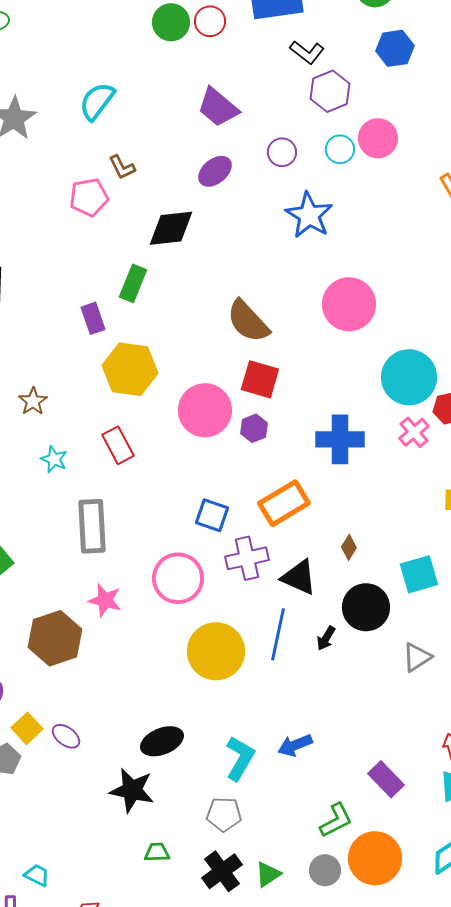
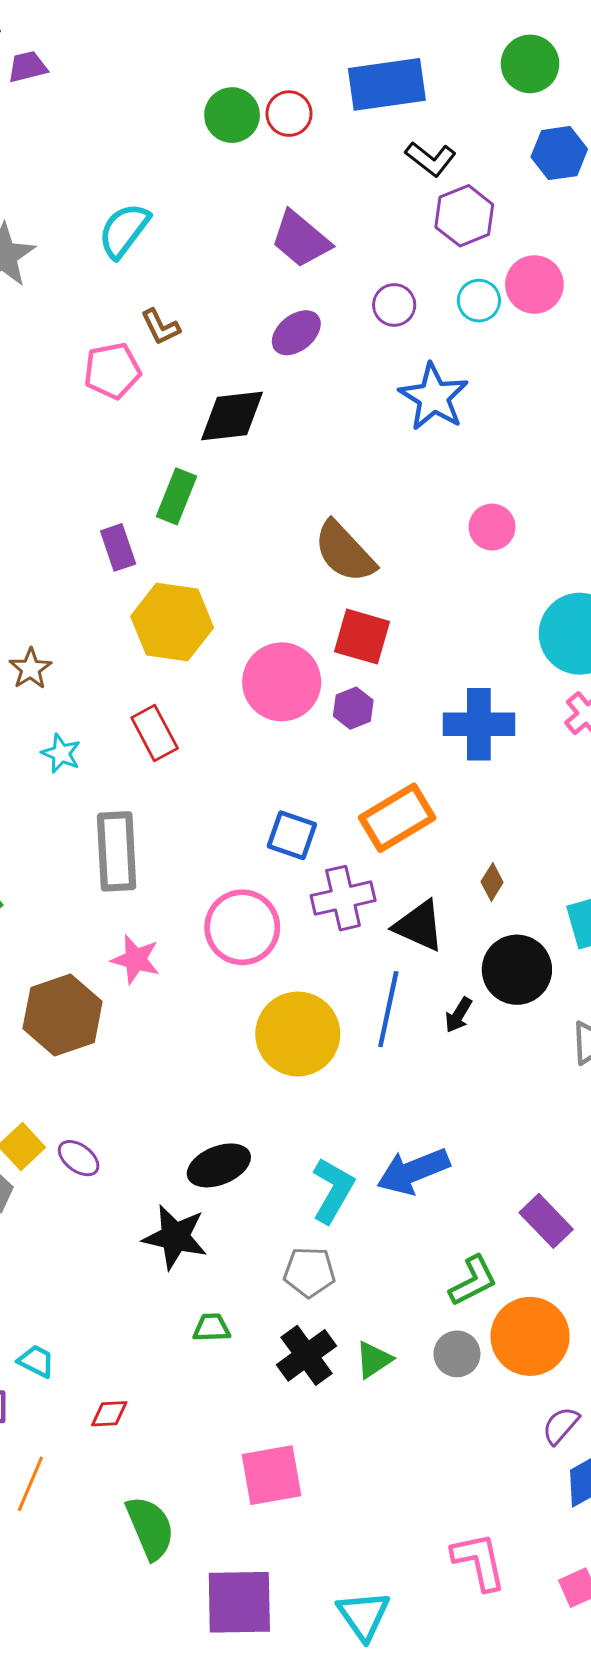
pink circle: (349, 304) -> (492, 527), size x0.6
blue arrow: (295, 745) -> (413, 1171), size x1.4

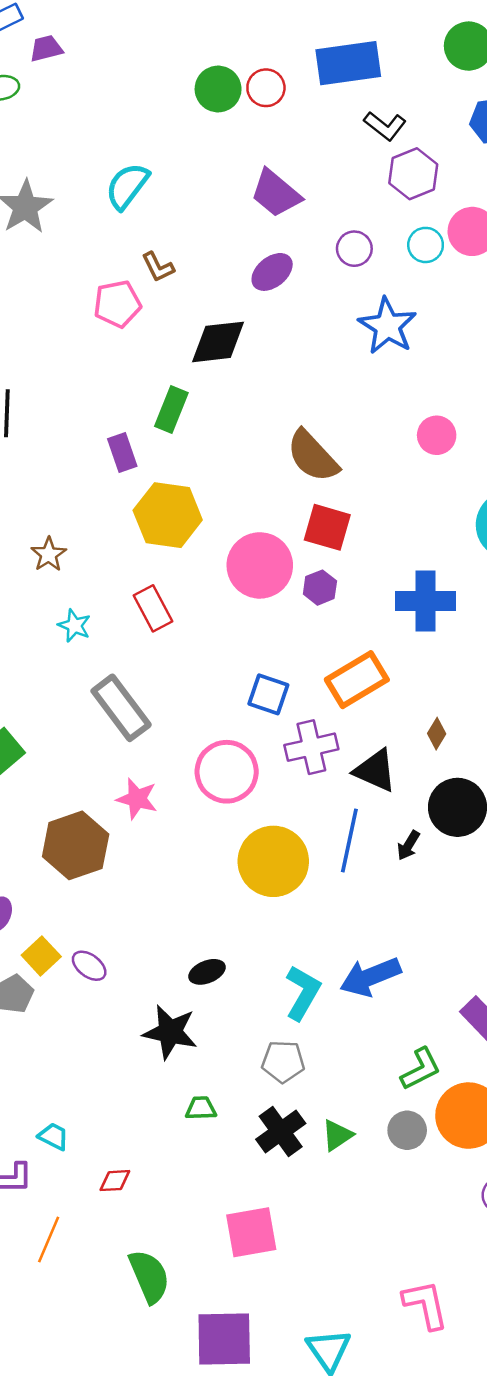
gray rectangle: (117, 851) -> (121, 708), turned -34
black ellipse: (219, 1165) -> (207, 972), size x0.7

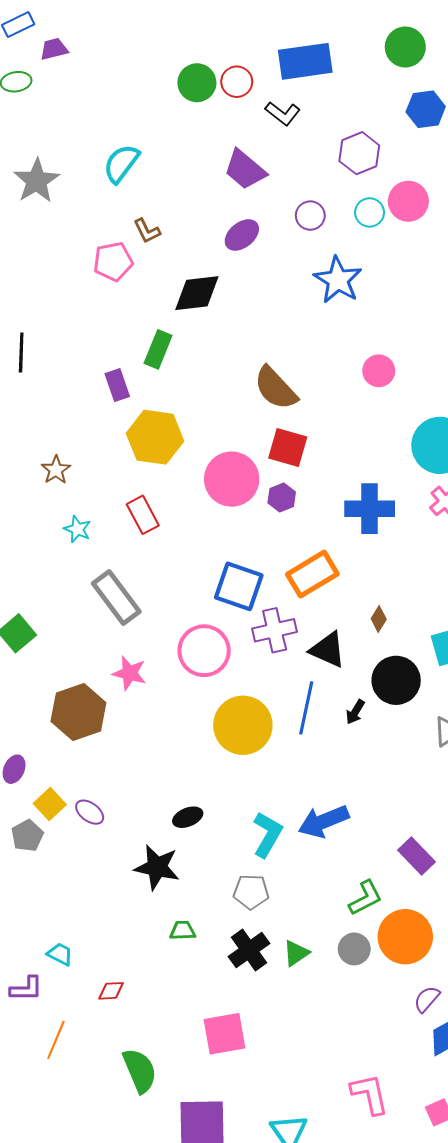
black L-shape: (385, 126) -> (283, 113), moved
blue square: (268, 694) -> (239, 586), size x1.4

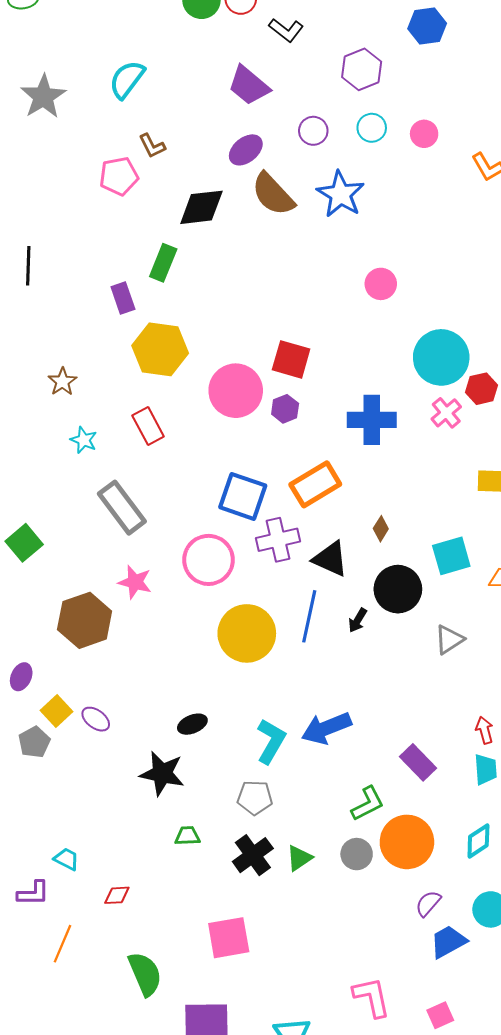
pink circle: (408, 201) -> (424, 134), moved, size x0.7
brown semicircle: (276, 388) -> (273, 194), moved

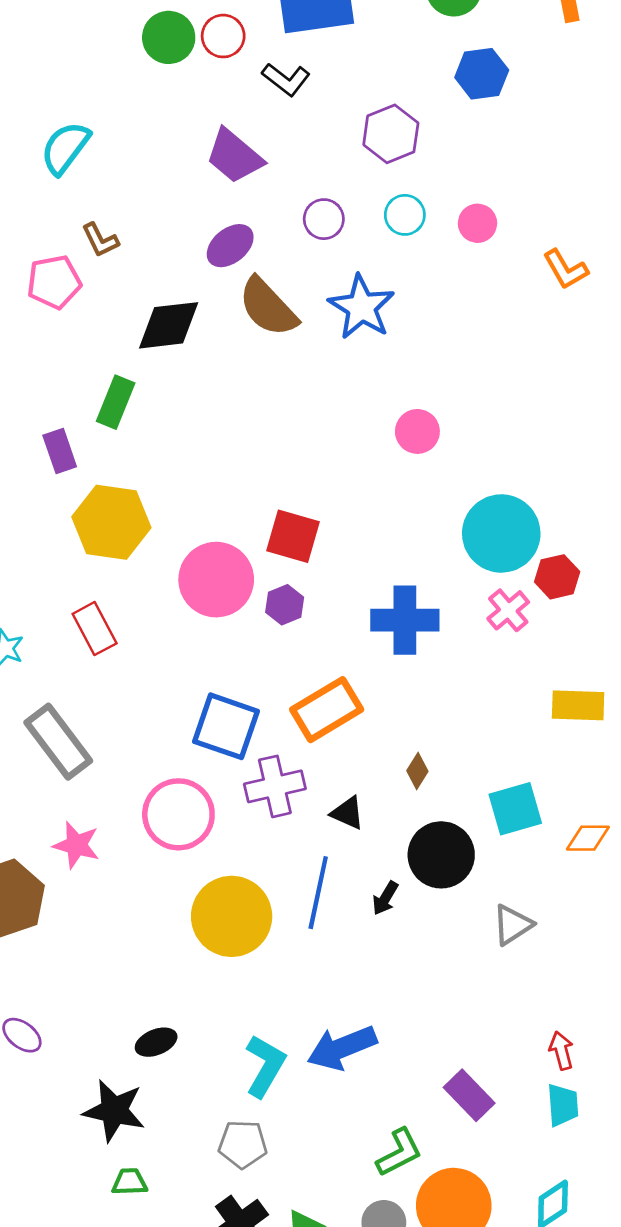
black triangle: (330, 559) -> (348, 813), size x0.7
green trapezoid: (187, 836) -> (130, 1182), moved

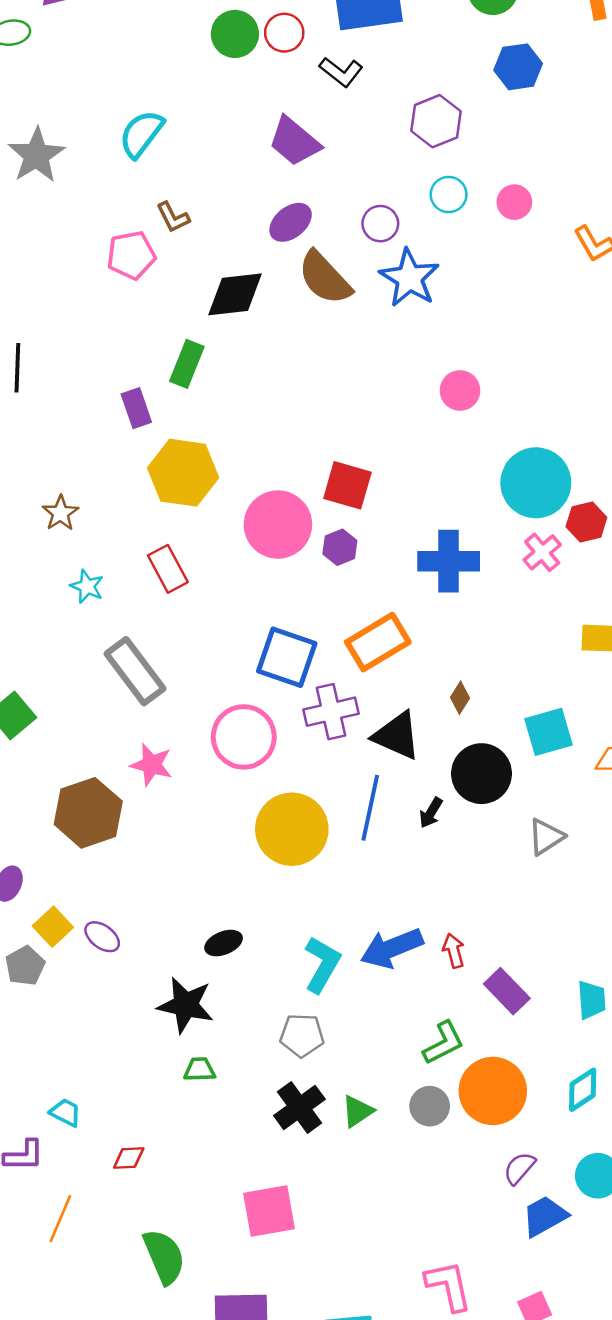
purple circle: (324, 219) -> (380, 224), moved
black triangle: (348, 813) -> (397, 736), size x1.6
red arrow: (561, 1051) -> (454, 951), moved

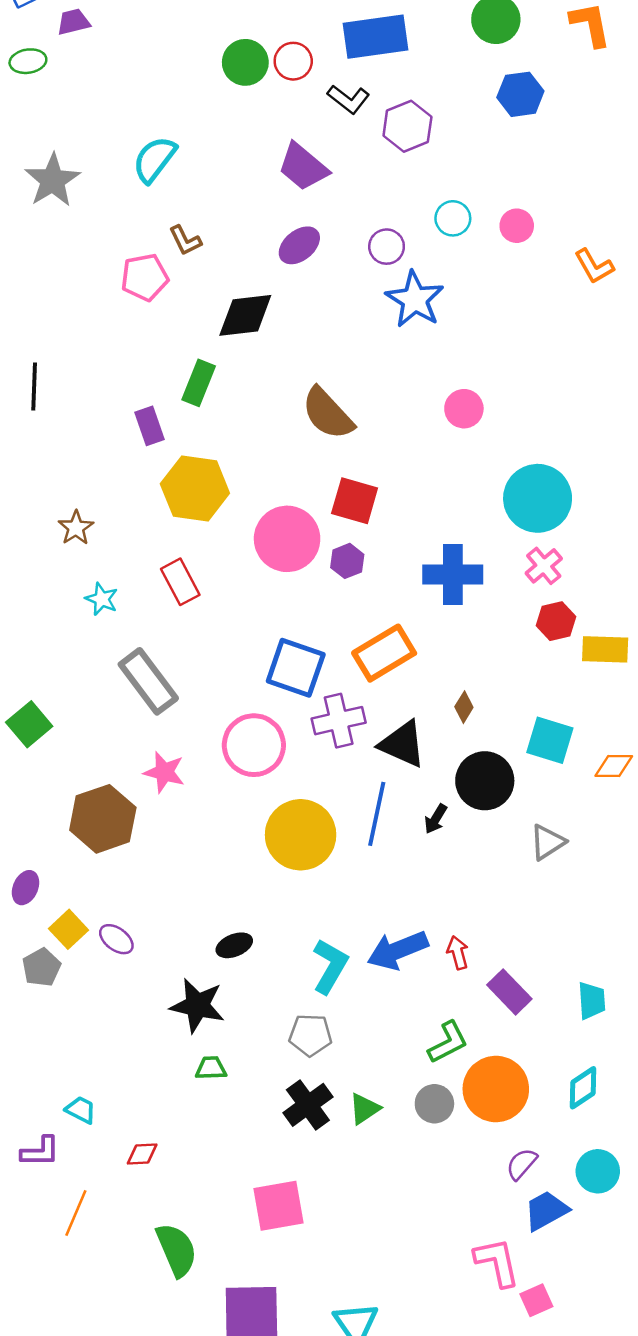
purple hexagon: (436, 121) -> (407, 126), moved
brown semicircle: (325, 278) -> (328, 414), moved
red hexagon: (586, 522) -> (556, 621), moved
cyan square: (548, 732) -> (550, 740), turned 33
pink L-shape: (449, 1286) -> (497, 1262), moved

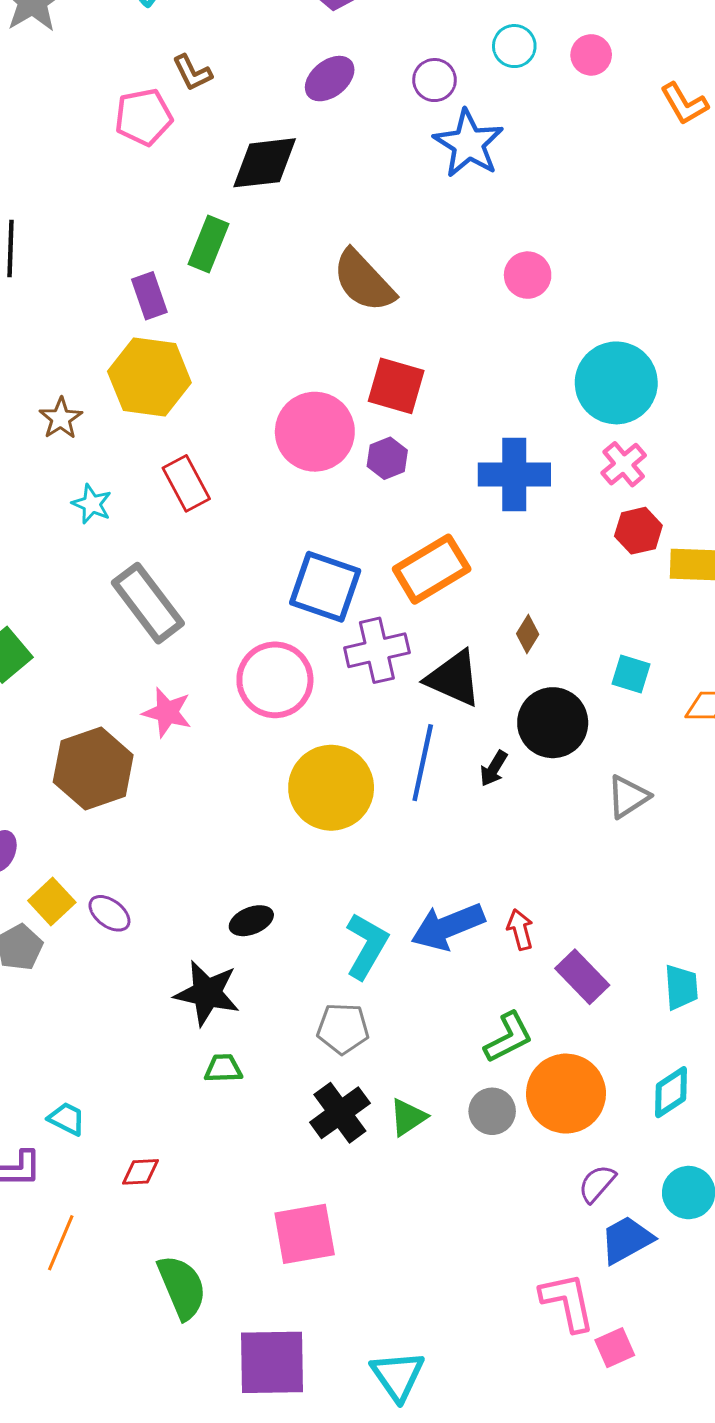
yellow hexagon: (195, 489) -> (149, 377), moved
cyan square: (550, 740) -> (631, 674), size x0.7

